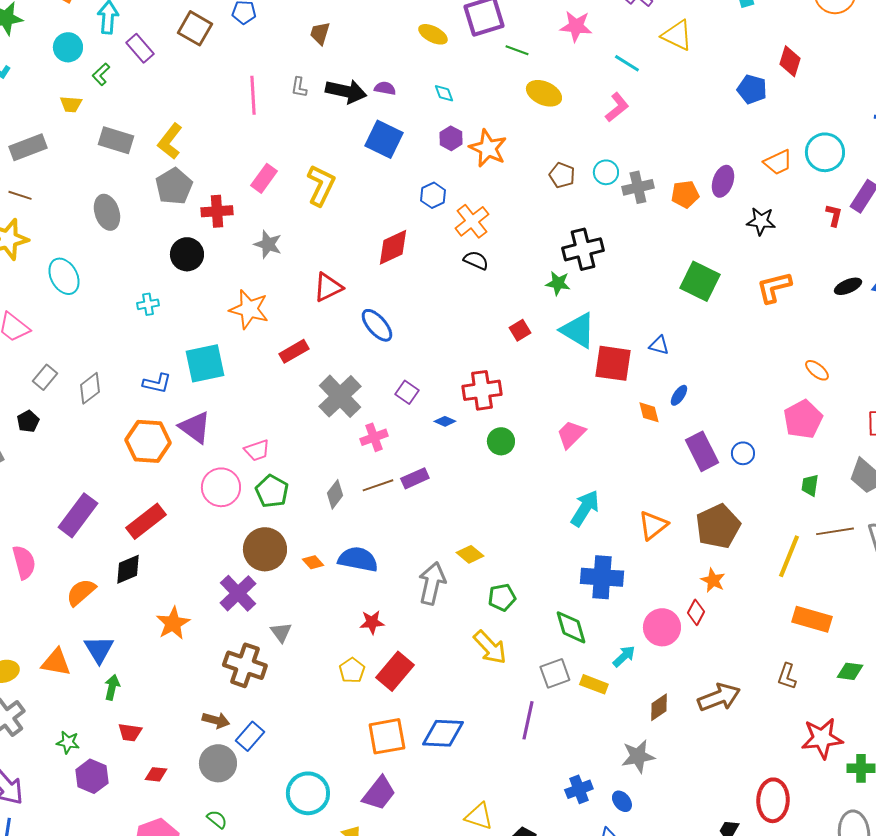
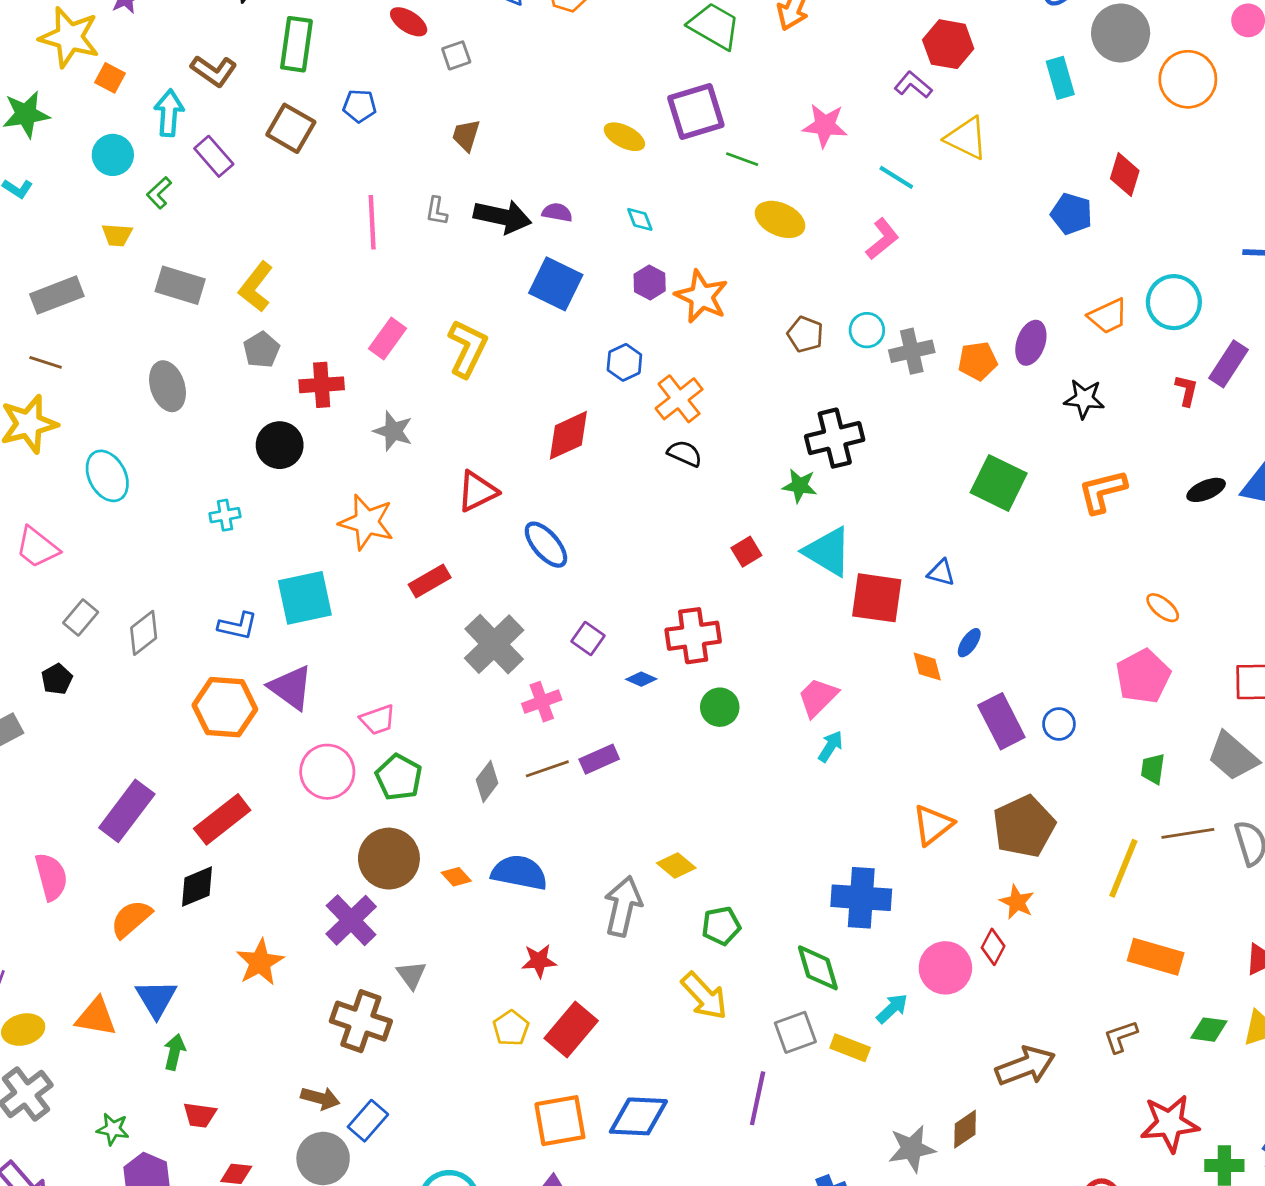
gray pentagon: (174, 186) -> (261, 350), size x0.7
cyan arrow: (585, 508) -> (830, 746), moved, size x0.6
brown L-shape: (787, 676) -> (1121, 1037), turned 52
brown diamond: (659, 707) -> (965, 1129), moved

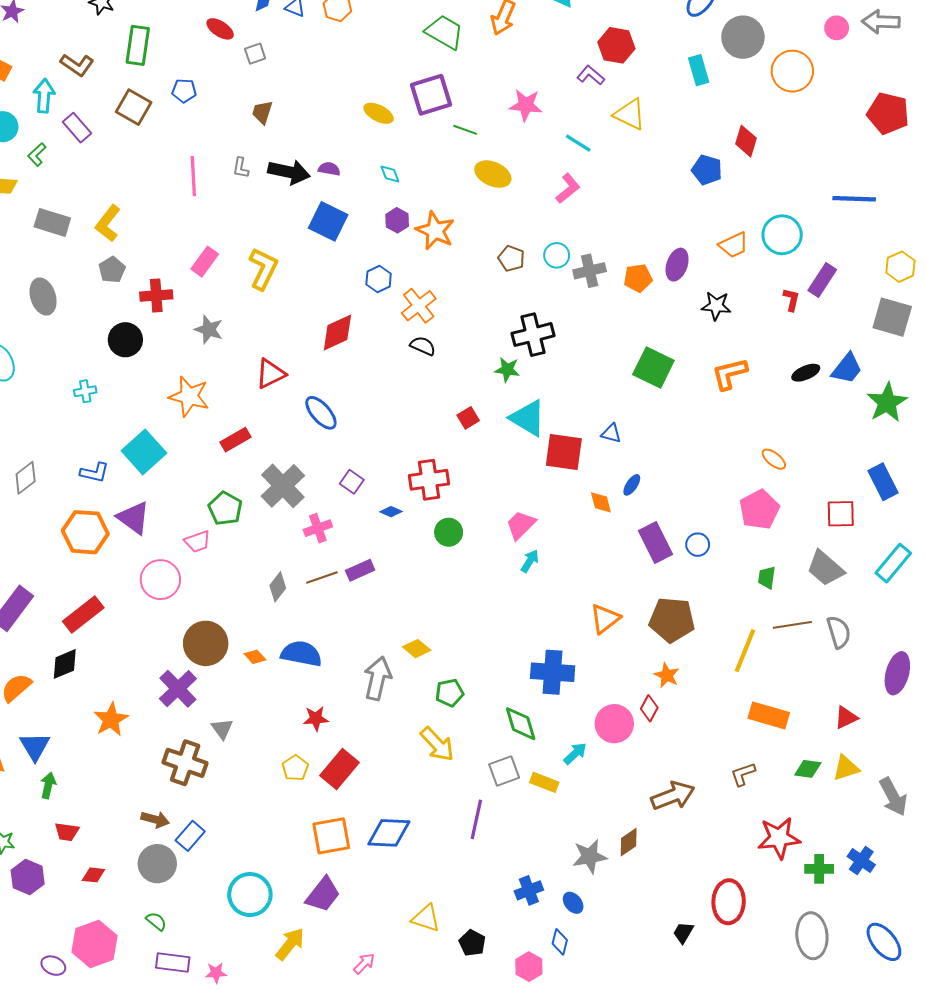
cyan square: (305, 598) -> (144, 452), turned -30
green pentagon: (399, 777) -> (225, 509), moved
brown pentagon: (1024, 826) -> (672, 620), turned 30

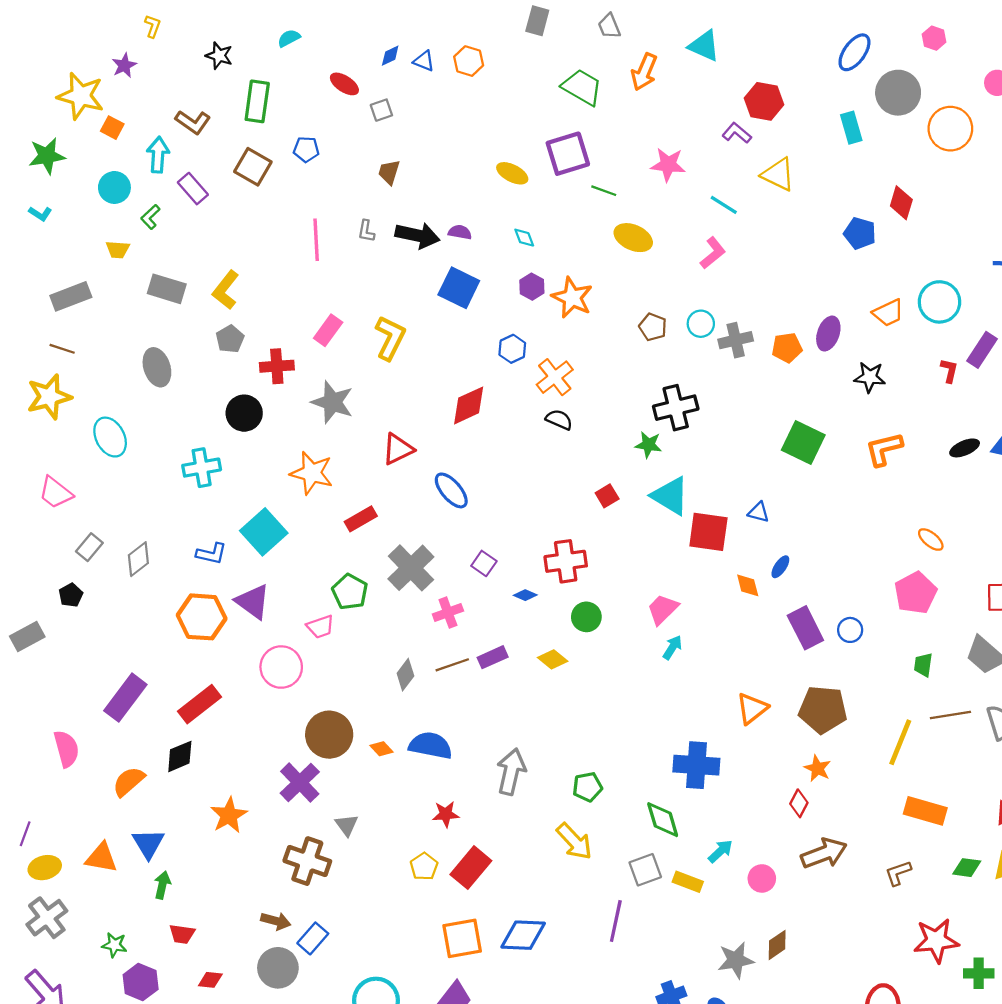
gray star: (209, 329) -> (332, 402), size x1.4
cyan cross: (85, 391) -> (202, 468), size x1.6
yellow diamond: (417, 649) -> (553, 659), moved
pink circle: (614, 724) -> (762, 878), moved, size x0.7
brown arrow: (673, 796) -> (824, 853), moved

